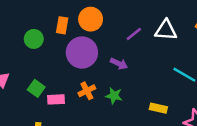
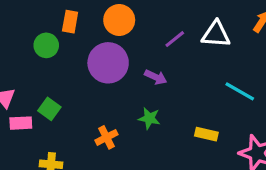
orange rectangle: (62, 25) -> (70, 22), moved
orange cross: (87, 91) -> (107, 137), moved
pink rectangle: (56, 99) -> (21, 123), moved

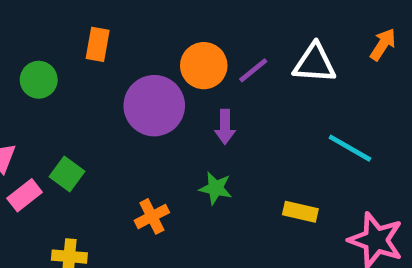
orange circle: (119, 20) -> (204, 66), moved
green circle: (46, 45) -> (39, 80), moved
purple arrow: (156, 77) -> (225, 127), turned 65
pink rectangle: (21, 123) -> (25, 195), turned -35

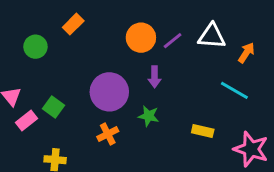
orange rectangle: (98, 44) -> (73, 24), turned 35
orange arrow: (383, 44) -> (246, 53), moved
purple circle: (154, 106) -> (109, 92), moved

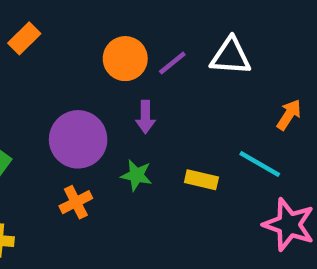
orange arrow: (246, 53) -> (289, 115), moved
cyan line: (234, 90) -> (260, 164), moved
yellow rectangle: (203, 131) -> (201, 180), moved

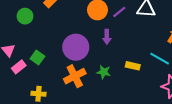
green star: (136, 175) -> (104, 72), moved
orange cross: (76, 202) -> (75, 76), size x1.5

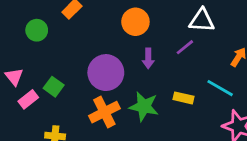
purple line: (119, 12) -> (185, 47), moved
green star: (104, 72) -> (144, 106), size x1.5

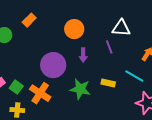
purple line: (185, 47) -> (109, 47), turned -72
green square: (54, 87) -> (16, 87), moved
orange cross: (104, 112) -> (40, 93), moved, turned -30

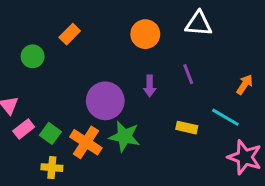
white triangle: (121, 28) -> (199, 24), moved
orange circle: (74, 29) -> (145, 34), moved
green star: (80, 89) -> (125, 136), moved

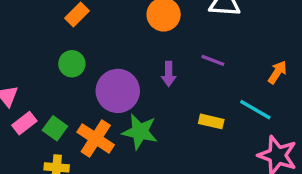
green circle: (33, 56) -> (72, 64), moved
purple line: (188, 74) -> (213, 60), turned -48

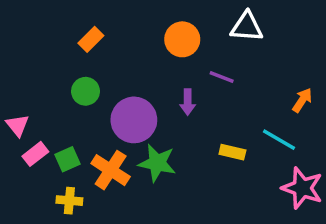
purple line: (213, 60) -> (222, 77), moved
green square: (55, 128) -> (68, 159), turned 30

